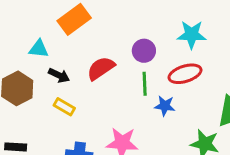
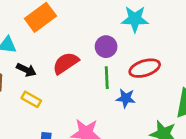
cyan star: (192, 35) -> (135, 19), moved

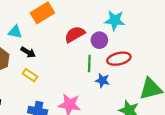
purple circle: (106, 47) -> (99, 40), moved
red semicircle: (66, 63) -> (75, 34), moved

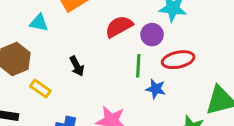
black arrow: (28, 52) -> (77, 66), moved, turned 32
yellow rectangle: (30, 75) -> (40, 88), moved

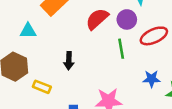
black arrow: (77, 66) -> (69, 61), turned 42
blue star: (156, 89) -> (151, 79), moved

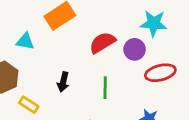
green line: (121, 49) -> (105, 88), moved

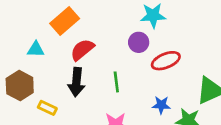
red semicircle: (102, 43) -> (82, 50), moved
black arrow: (63, 82) -> (76, 82), size x1.5

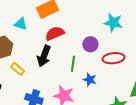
purple circle: (139, 42) -> (90, 44), moved
blue star: (161, 105) -> (90, 80), moved

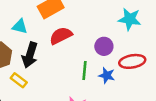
black arrow: (44, 56) -> (30, 55), moved
blue star: (90, 80) -> (107, 75), moved

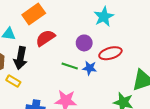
cyan star: (130, 19) -> (104, 17), turned -30
green line: (85, 71) -> (70, 66), turned -70

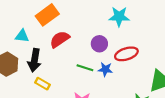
cyan star: (104, 17) -> (119, 17), turned 30
yellow rectangle: (13, 81) -> (42, 84), moved

